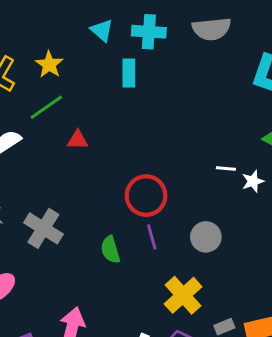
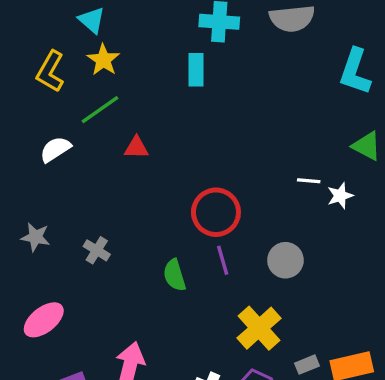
cyan triangle: (102, 30) -> (92, 20), moved
gray cross: (43, 228) -> (97, 250), size x0.6

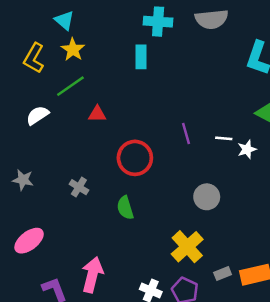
red circle: (216, 212) -> (135, 158), moved
gray cross: (97, 250) -> (79, 187), moved
purple line: (223, 260) -> (186, 134), moved

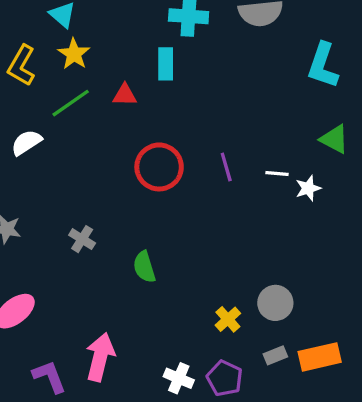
red triangle: (97, 114) -> (125, 95), moved
red circle: (135, 158) -> (159, 167), moved
gray circle: (207, 197) -> (275, 303), moved
yellow cross: (187, 247) -> (228, 319), size x0.6

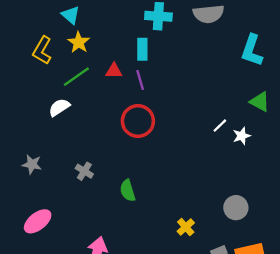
white semicircle: (26, 142) -> (59, 107), moved
purple line: (226, 167) -> (140, 80), moved
white line: (277, 174) -> (220, 126), turned -49
gray circle: (275, 303) -> (236, 208), moved

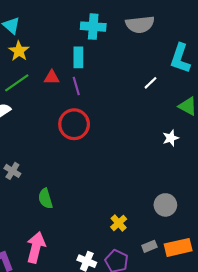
white line: (220, 126) -> (151, 83), moved
gray cross: (84, 171) -> (12, 171), moved
green semicircle: (128, 191) -> (45, 199), moved

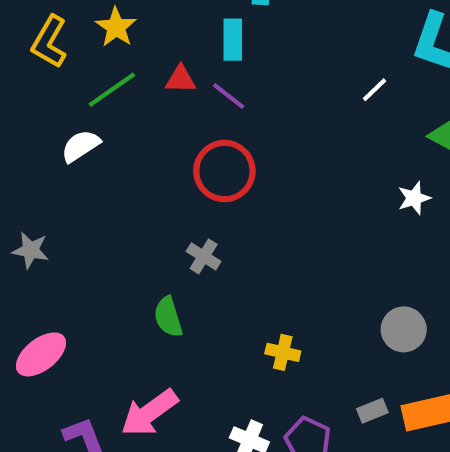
purple line: (76, 86) -> (229, 96), turned -36
gray cross: (12, 171) -> (204, 256), moved
yellow cross: (119, 223) -> (283, 352), moved, turned -35
pink arrow: (36, 247) -> (149, 413), turned -140

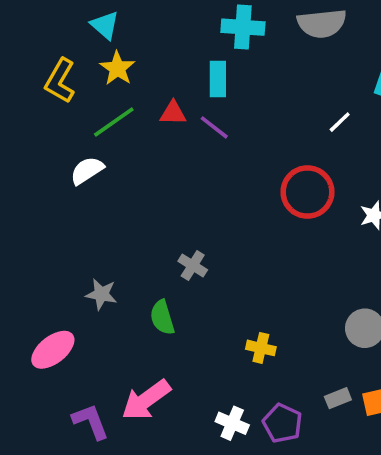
red circle: (224, 171) -> (307, 192), moved
gray star: (31, 250) -> (101, 294), moved

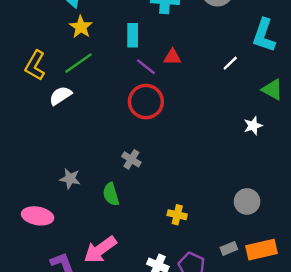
cyan rectangle: (218, 79) -> (133, 35), moved
yellow L-shape: (60, 81) -> (35, 65), moved
red triangle: (173, 113) -> (172, 57), moved
red circle: (307, 192) -> (146, 102), moved
pink ellipse: (53, 350) -> (38, 216), turned 48

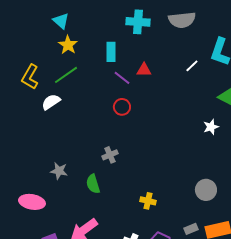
white line: (230, 63) -> (192, 66), moved
red circle: (146, 102) -> (122, 107), size x0.6
gray cross: (131, 159) -> (110, 155), turned 35

